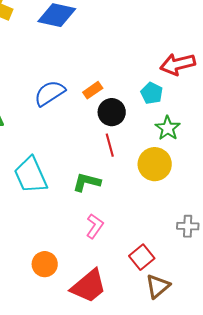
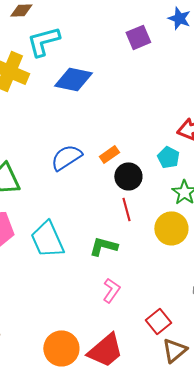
orange circle: (45, 264) -> (61, 348), moved, size x1.4

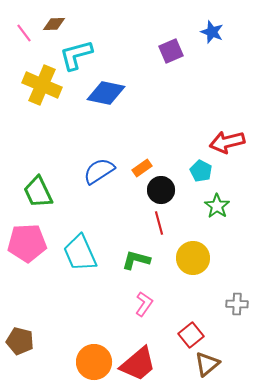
yellow circle: (171, 228) -> (193, 258), moved

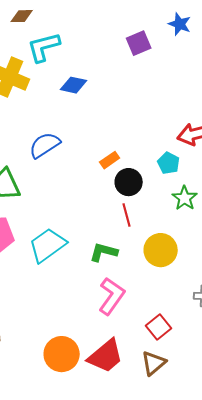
blue diamond: (106, 93) -> (74, 85), size x0.7
blue semicircle: (99, 171) -> (45, 145), moved
cyan trapezoid: (80, 253) -> (48, 245), turned 78
pink L-shape: (144, 304) -> (112, 296), size x1.5
brown triangle: (207, 364) -> (154, 363), moved

